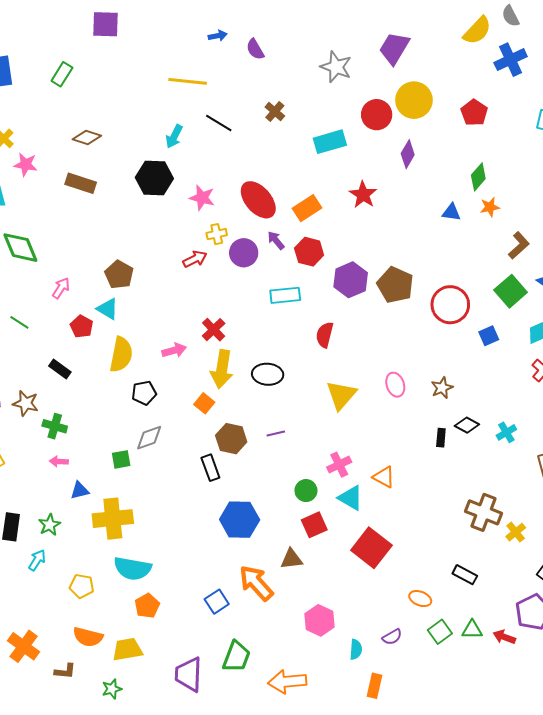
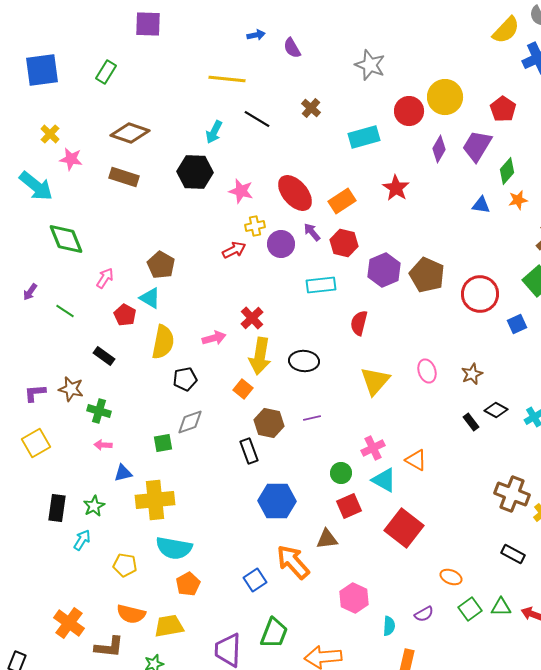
purple trapezoid: (394, 48) -> (477, 146), moved
brown diamond: (87, 137) -> (130, 133), size x1.4
black rectangle: (441, 438) -> (471, 422), turned -42
black rectangle: (465, 575) -> (513, 554), moved
brown L-shape: (65, 671) -> (109, 647), size x1.4

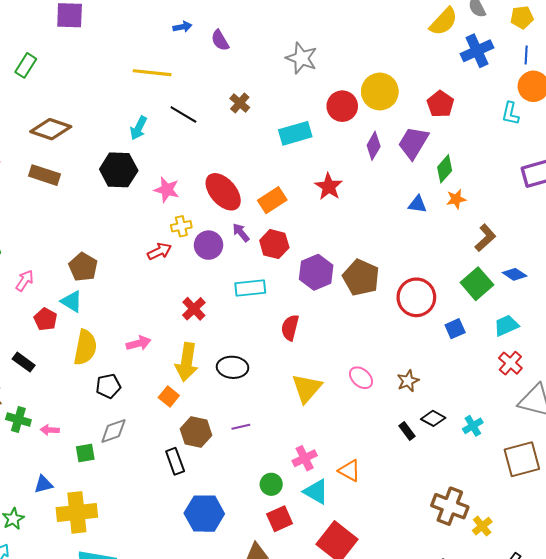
red cross: (252, 318) -> (194, 309), moved
pink ellipse: (427, 371) -> (361, 378), turned -30
pink arrow: (103, 445) -> (50, 430), moved

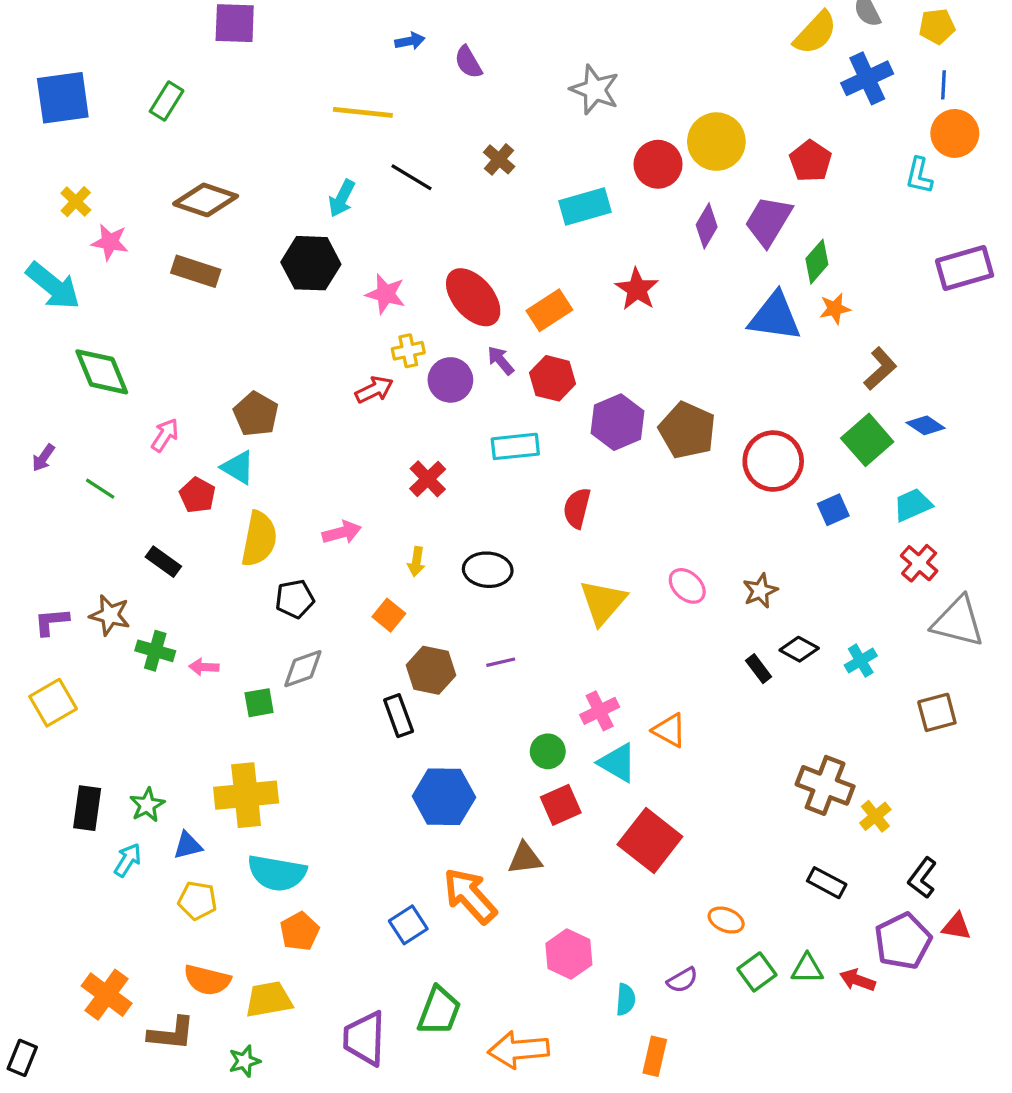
blue triangle: (417, 204) -> (775, 317), size x1.8
yellow arrow: (187, 362) -> (416, 562), size x0.5
brown square: (522, 459) -> (937, 712), size x0.7
blue triangle: (43, 484) -> (188, 845), moved

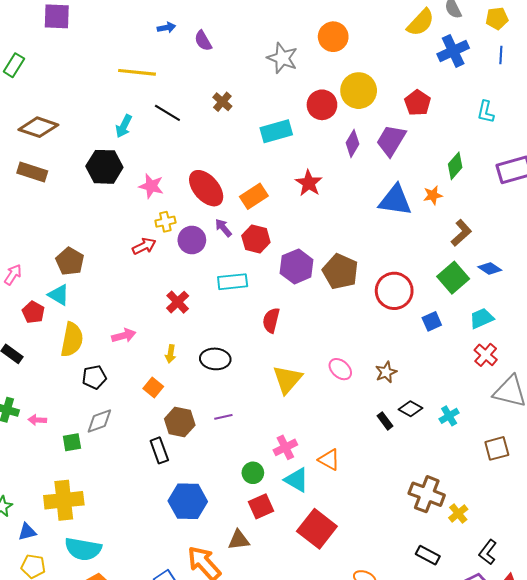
orange circle: (955, 133) -> (333, 37), moved
green diamond: (817, 262) -> (455, 166), moved

